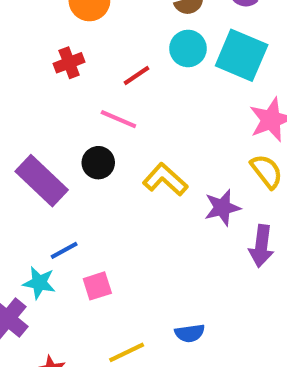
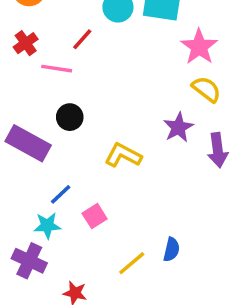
pink line: (118, 119) -> (57, 69), moved
yellow L-shape: (165, 179) -> (123, 155), moved
blue semicircle: (190, 333) -> (172, 249), moved, turned -55

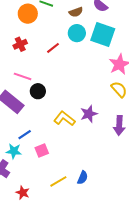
pink line: (57, 69) -> (23, 76), moved
purple star: (178, 127) -> (89, 114), moved

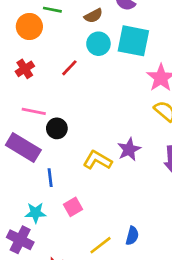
blue line: (25, 135) -> (50, 178), moved, turned -56

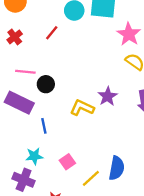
pink square: (73, 207) -> (67, 162), moved
blue semicircle: (132, 236) -> (117, 168), size x1.5

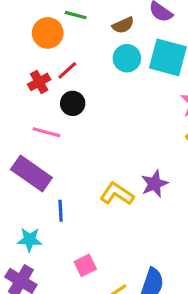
red line: (52, 33) -> (67, 70), moved
black circle: (46, 84) -> (73, 103), moved
cyan star: (34, 156) -> (30, 240), moved

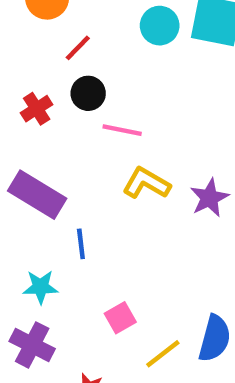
red cross: (39, 82) -> (37, 109), moved
pink line: (46, 132) -> (122, 130), moved
yellow L-shape: (117, 194) -> (146, 183), moved

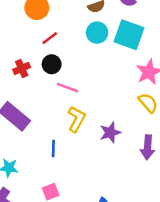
yellow L-shape: (146, 183) -> (76, 119), turned 80
blue line: (81, 244) -> (53, 149), moved

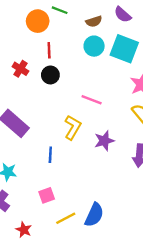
red line: (50, 38) -> (49, 50), turned -56
red cross: (22, 68) -> (20, 69), moved, turned -35
pink line: (67, 88) -> (92, 100), moved

